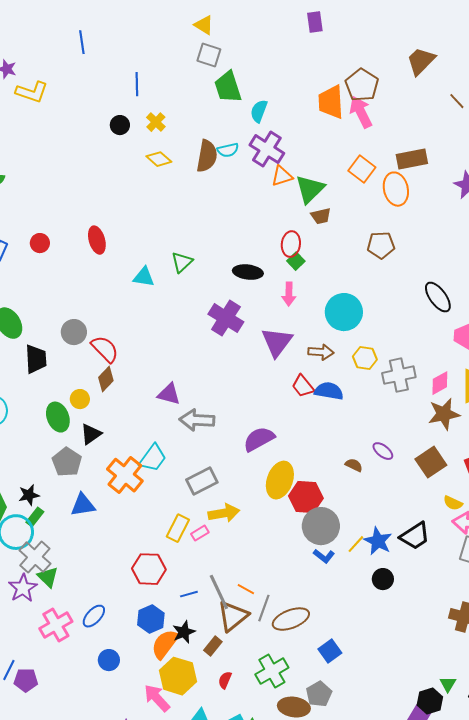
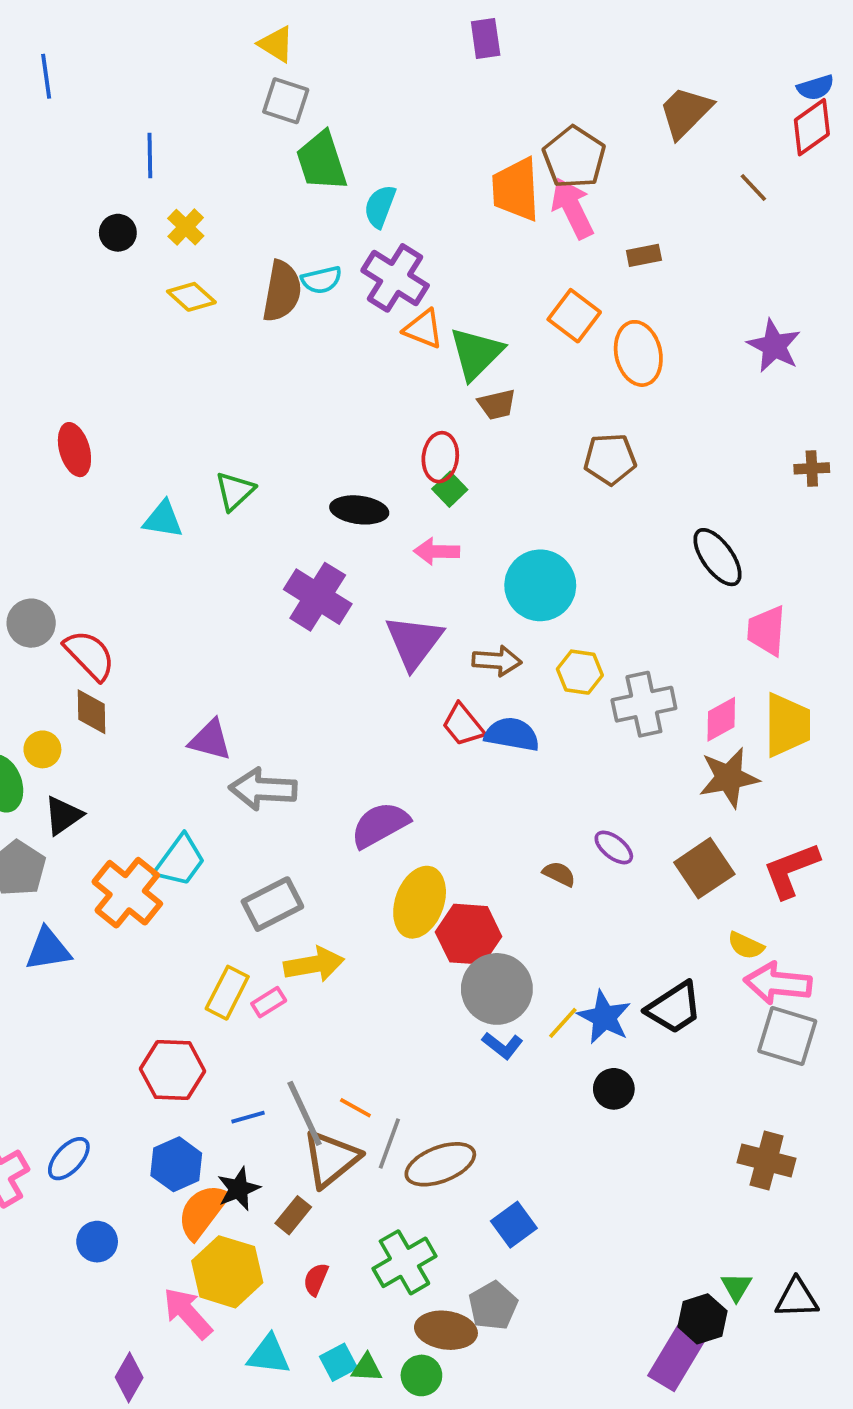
brown rectangle: (412, 159) -> (644, 255), moved, size x0.6
orange triangle: (282, 176) -> (423, 329), turned 40
pink arrow: (289, 294) -> (437, 551), turned 90
brown diamond: (106, 379) -> (91, 712), turned -45

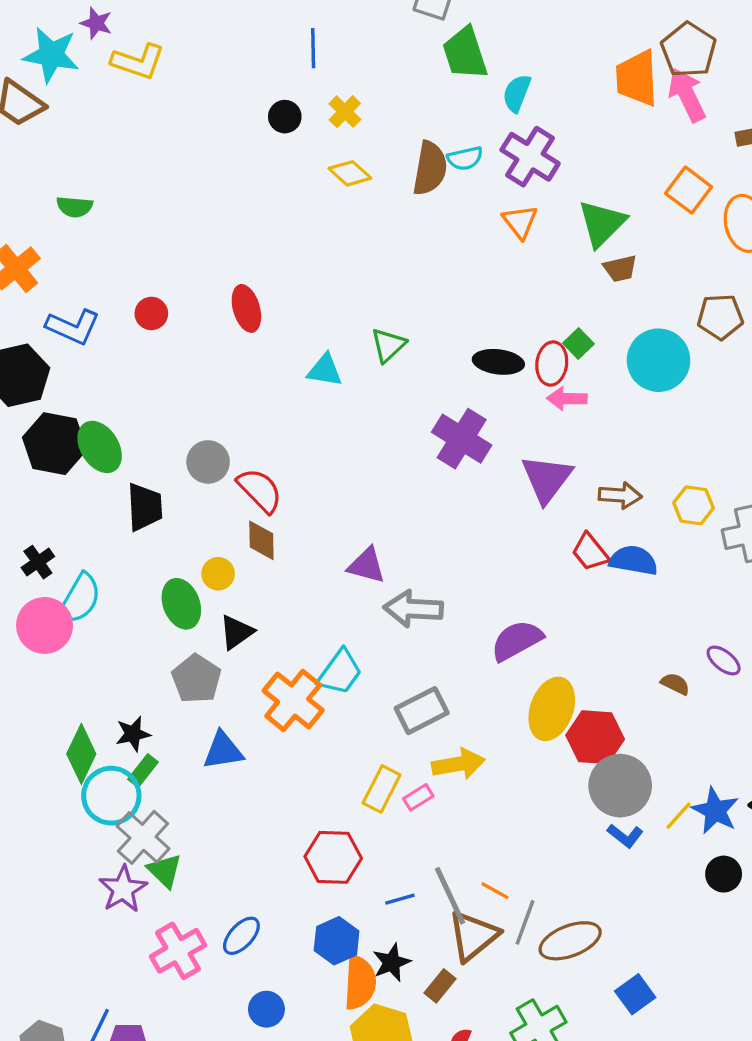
orange triangle: (423, 329) -> (520, 222), moved, turned 30
red ellipse: (440, 457) -> (552, 364), moved
cyan circle: (540, 585) -> (659, 360), moved
orange semicircle: (203, 1211) -> (360, 982), turned 146

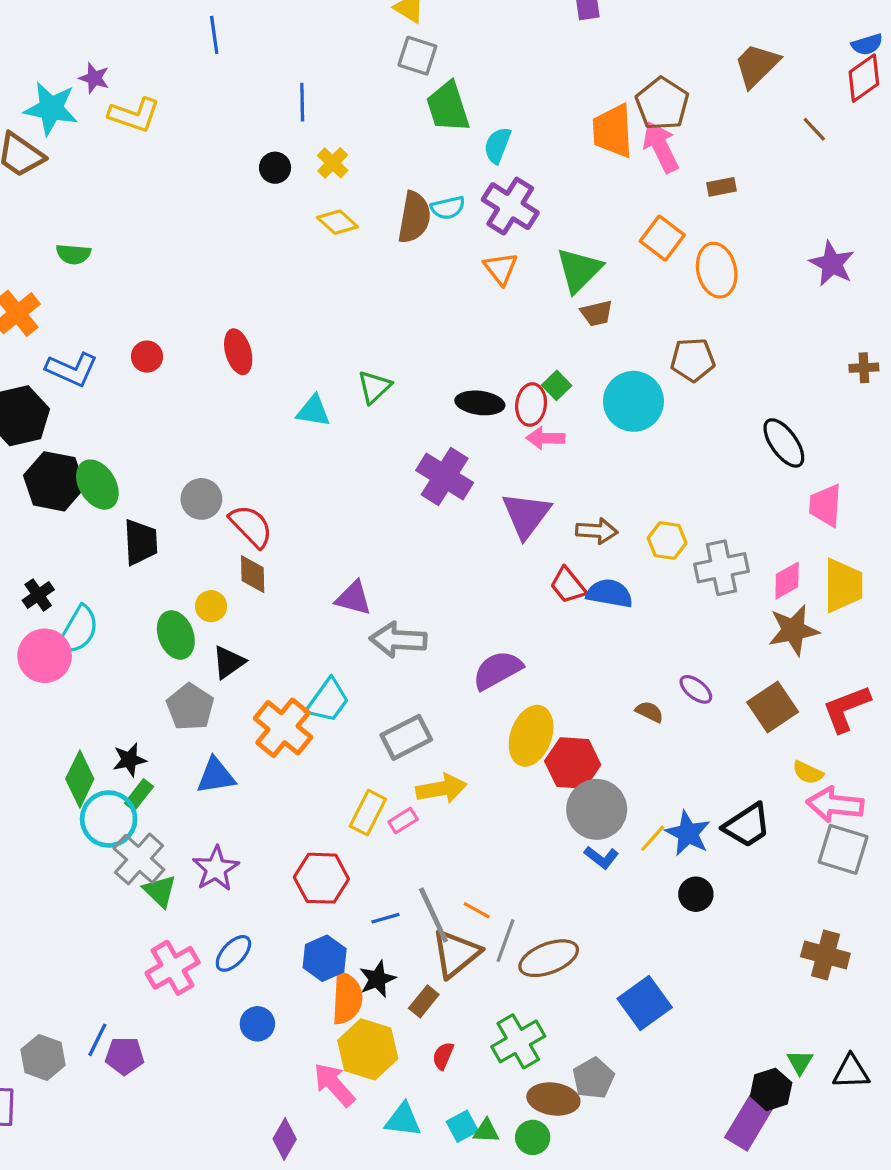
purple star: (123, 889) -> (216, 869), moved
blue square: (635, 994) -> (645, 1003), moved, size x1.4

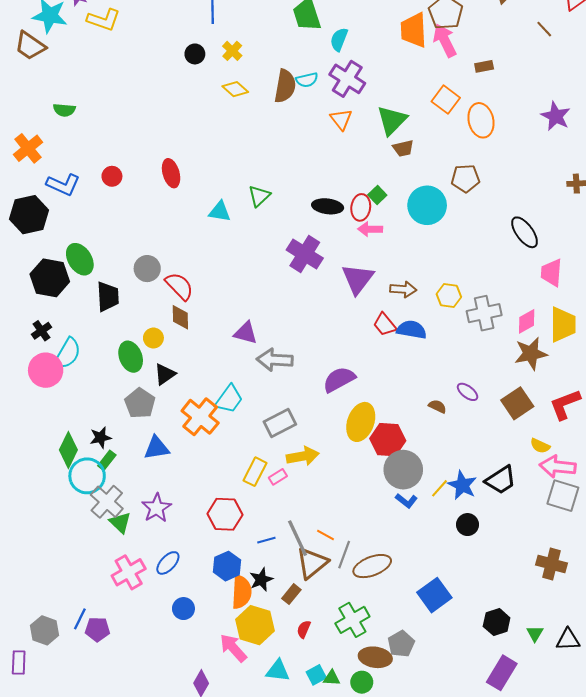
black hexagon: (54, 481) -> (50, 278), moved
black hexagon: (771, 1089) -> (497, 622), moved

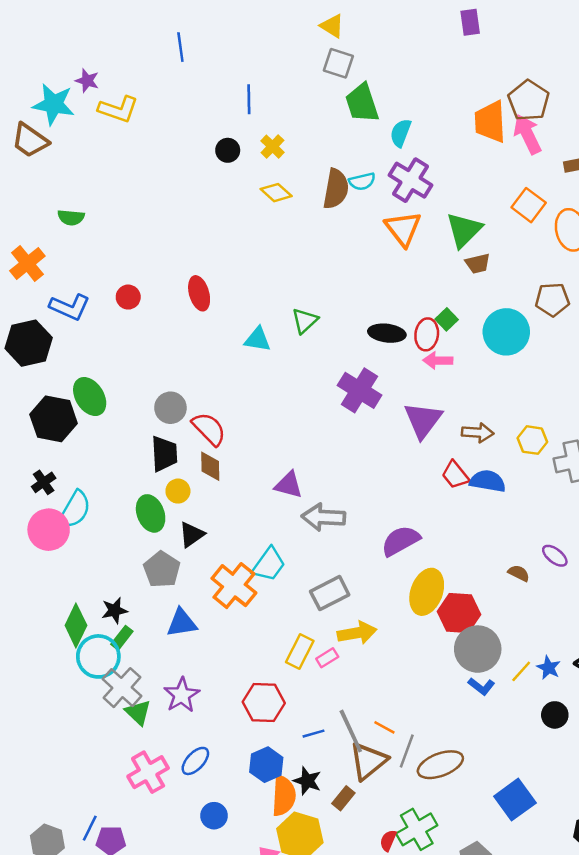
orange triangle: (341, 119) -> (403, 229), size x1.4
black trapezoid: (108, 297) -> (164, 454), moved
blue star: (462, 485) -> (549, 668), size x0.7
black star: (261, 580) -> (307, 781), turned -30
red semicircle: (304, 629) -> (388, 841), moved

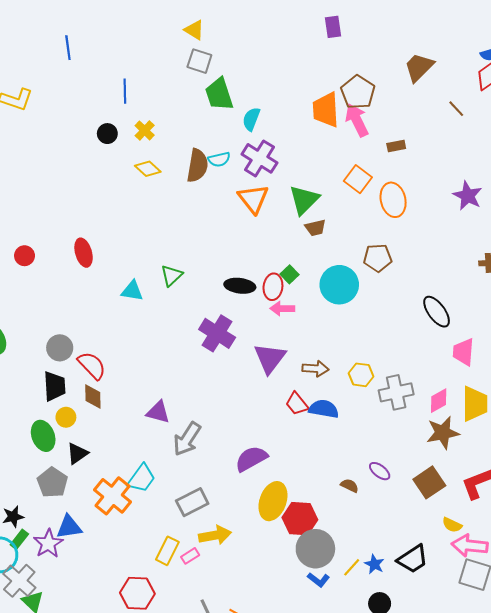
purple rectangle: (470, 22) -> (333, 27), moved
gray arrow: (323, 517) -> (187, 439), turned -60
purple star: (182, 695) -> (48, 544), moved

